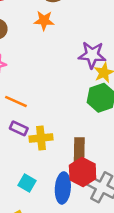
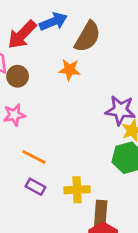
yellow cross: (41, 138) -> (77, 190), moved

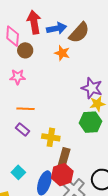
blue arrow: (53, 22) -> (56, 28), moved
red arrow: (22, 35) -> (34, 22), turned 115
orange line: (34, 157) -> (26, 109), turned -36

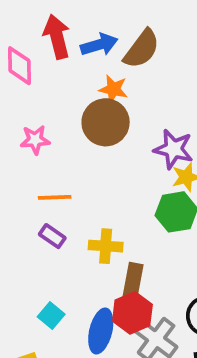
brown circle: (25, 50) -> (106, 122), moved, size x1.6

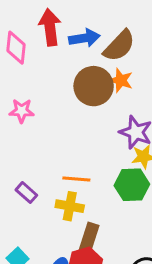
orange star: (113, 89) -> (121, 80), moved
brown circle: (106, 122) -> (94, 86), moved
orange line: (55, 197) -> (76, 179), moved

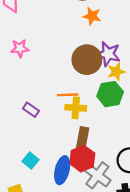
brown circle: (94, 86) -> (87, 60), moved
yellow cross: (70, 206) -> (76, 108), moved

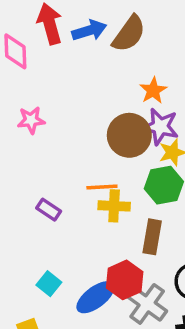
orange star: (92, 16) -> (153, 90), moved, turned 30
brown rectangle: (82, 139) -> (152, 237), moved
blue ellipse: (62, 170) -> (95, 297), turned 40

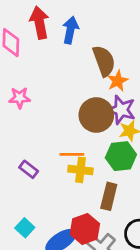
blue arrow: (89, 30) -> (70, 30), turned -65
brown semicircle: (129, 34) -> (104, 61), moved, turned -60

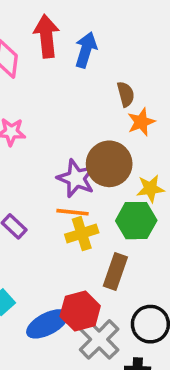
brown semicircle: (104, 61) -> (126, 94), size x0.6
purple star: (121, 110) -> (76, 178), moved
yellow cross: (80, 170) -> (82, 234), turned -30

